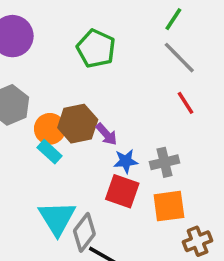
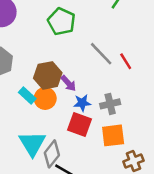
gray line: (179, 58) -> (101, 54), moved
orange circle: (50, 129) -> (45, 98), moved

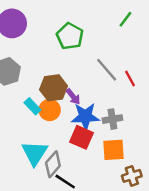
blue star: (82, 103) -> (85, 116), size x1.6

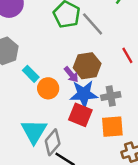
gray line: (107, 70) -> (93, 24), moved
brown hexagon: (53, 88) -> (87, 66), moved
cyan rectangle: (32, 106) -> (31, 74), moved

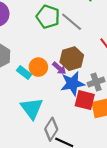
orange circle: (48, 88) -> (38, 67), moved
red square: (80, 115) -> (85, 100), moved
cyan triangle: (34, 131) -> (32, 108), moved

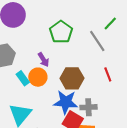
gray line: (72, 22) -> (97, 41), moved
purple arrow: (59, 68) -> (43, 60), moved

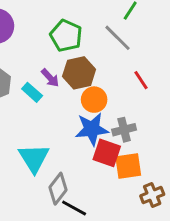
orange circle: (38, 77) -> (94, 100), moved
cyan rectangle: (23, 78) -> (32, 92), moved
brown hexagon: (72, 78) -> (79, 73), moved

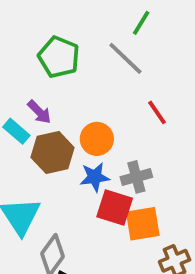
brown hexagon: (79, 73) -> (53, 153), moved
blue star: (92, 129) -> (95, 177), size x0.7

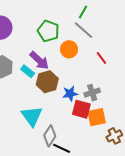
green line: (141, 23) -> (83, 12), moved
purple arrow: (39, 112) -> (39, 61), size x1.5
orange circle: (97, 139) -> (69, 49), moved

